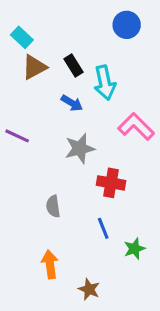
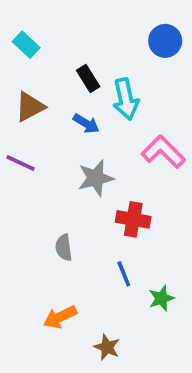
blue circle: (127, 25) -> (165, 41), moved
brown triangle: (34, 67) -> (30, 107), moved
orange arrow: (50, 264) -> (60, 317), turned -108

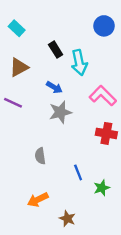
blue arrow: (86, 124) -> (54, 87), moved
red cross: (133, 219) -> (106, 133), moved

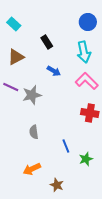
cyan arrow: (79, 63) -> (84, 52), moved
blue arrow: (54, 87) -> (54, 71), moved
gray star: (60, 112) -> (32, 95), moved

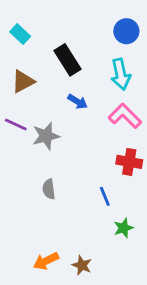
black rectangle: (47, 42) -> (67, 60), size x1.5
blue line: (66, 146) -> (105, 196), moved
orange arrow: (32, 169) -> (46, 261), moved

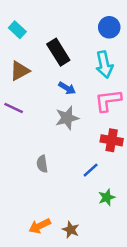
pink L-shape: (125, 116) -> (108, 101), turned -52
gray star: (46, 136) -> (67, 118), moved
blue line: (105, 196) -> (91, 170), turned 70

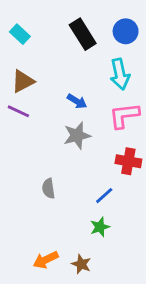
black rectangle: (58, 52) -> (83, 34), moved
purple line: (14, 108) -> (18, 111), moved
green star: (107, 197) -> (100, 227), moved

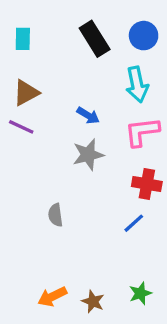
cyan rectangle: (20, 34) -> (23, 39), turned 48
blue line: (104, 196) -> (134, 223), moved
green star: (100, 227) -> (140, 293), moved

